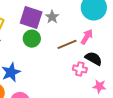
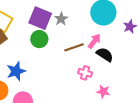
black semicircle: (94, 59) -> (105, 55), moved

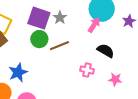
pink arrow: (94, 41) -> (94, 25), moved
brown line: (74, 47) -> (59, 46), moved
pink star: (103, 92) -> (115, 79), moved

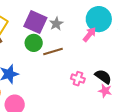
black semicircle: (106, 51) -> (103, 77), moved

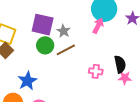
gray star: (56, 24) -> (63, 31), moved
black semicircle: (103, 77) -> (120, 64), turned 54

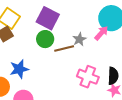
gray star: (63, 31) -> (79, 39), moved
pink cross: (96, 71) -> (88, 77), size x1.5

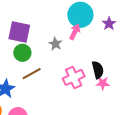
brown line: (64, 48) -> (32, 74), moved
pink cross: (88, 77) -> (74, 77), turned -30

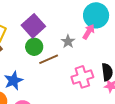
purple square: (19, 32) -> (33, 26), turned 30
brown line: (32, 74) -> (49, 59), moved

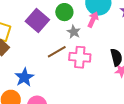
green circle: (34, 47) -> (64, 12), moved
pink cross: (82, 77) -> (80, 57), moved, turned 30

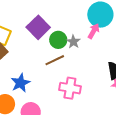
green circle: (64, 12) -> (58, 40), moved
pink cross: (80, 57) -> (70, 88), moved

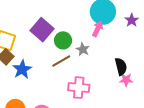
gray star: (73, 42) -> (83, 49), moved
blue star: (20, 83) -> (22, 69), moved

